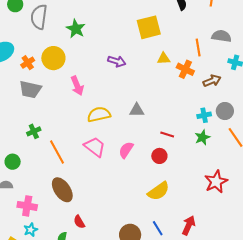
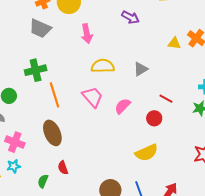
yellow triangle: (164, 59) -> (174, 43), moved
gray triangle: (137, 110) -> (141, 69), turned -42
green cross: (34, 131) -> (36, 70), size x1.5

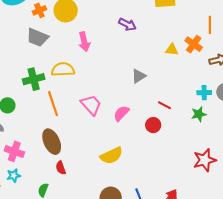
yellow semicircle: (103, 66) -> (63, 69), moved
yellow semicircle: (147, 153) -> (111, 155), moved
red semicircle: (63, 168) -> (61, 168), moved

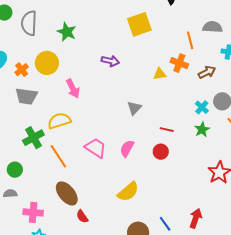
cyan cross: (204, 93) -> (202, 107), turned -32

